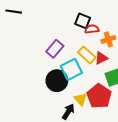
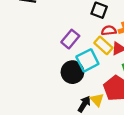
red semicircle: (92, 29) -> (109, 30), moved
yellow triangle: (81, 99) -> (97, 100), moved

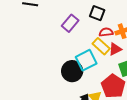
purple rectangle: (70, 39) -> (70, 23), moved

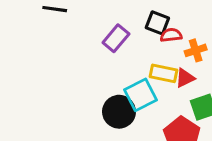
red semicircle: (106, 32) -> (171, 35), moved
yellow rectangle: (101, 46) -> (163, 73), turned -30

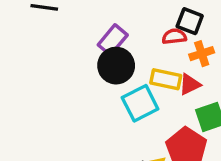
black square: (157, 23) -> (190, 21), moved
black circle: (119, 112) -> (116, 66), moved

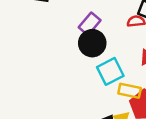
yellow rectangle: (166, 79) -> (130, 91), moved

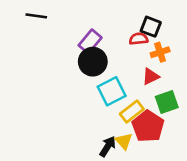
yellow rectangle: (130, 91) -> (132, 111), turned -50

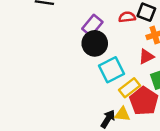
red semicircle: (139, 39) -> (127, 17), moved
yellow triangle: (124, 141) -> (122, 114), turned -42

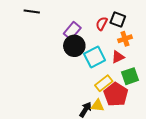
red semicircle: (127, 17) -> (102, 24), turned -56
cyan square: (112, 70) -> (95, 57), moved

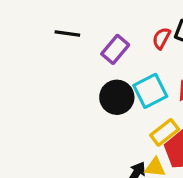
black line: (32, 11) -> (67, 33), moved
black circle: (74, 46) -> (117, 97), moved

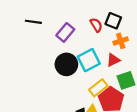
red semicircle: (161, 38) -> (96, 25), turned 120

